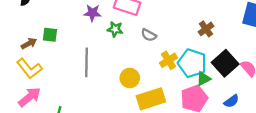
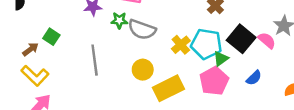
green square: (50, 35) -> (51, 37), turned 35
gray semicircle: (149, 35) -> (142, 30), moved, size x1.6

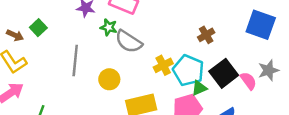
brown arrow: (30, 49) -> (15, 35), turned 49
yellow circle: (143, 70) -> (109, 79), moved

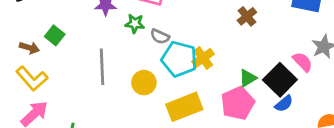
gray semicircle: (129, 42) -> (160, 36), size x0.6
cyan pentagon: (188, 70) -> (179, 59), moved
black square: (224, 73) -> (280, 80), moved

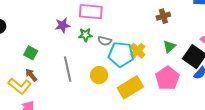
brown cross: (247, 16) -> (163, 16), turned 32
brown arrow: (29, 48) -> (31, 75), moved, turned -136
green triangle: (248, 78) -> (169, 47), moved

